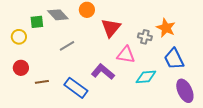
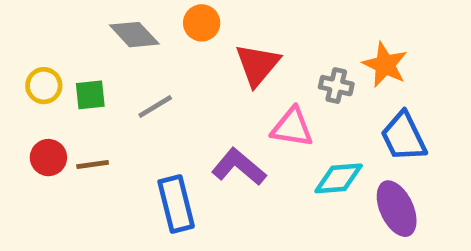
green square: (37, 22) -> (90, 95), moved
brown line: (42, 82) -> (93, 164), moved
blue rectangle: (76, 88) -> (176, 204), turned 40
purple ellipse: (185, 91) -> (397, 209), moved

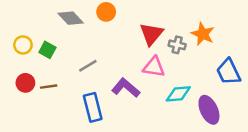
red triangle: (257, 65) -> (151, 34), moved
green square: (90, 95) -> (47, 50), turned 35
gray line: (155, 106) -> (88, 66), moved
blue trapezoid: (404, 137) -> (228, 72), moved

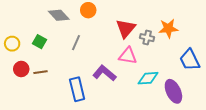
orange star: (203, 34) -> (168, 28), turned -30
yellow circle: (23, 45) -> (12, 44), moved
gray line: (88, 66) -> (76, 43), moved, turned -35

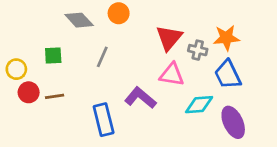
green square: (39, 42) -> (53, 56), turned -32
yellow circle: (12, 44) -> (16, 69), moved
blue trapezoid: (190, 60) -> (228, 75), moved

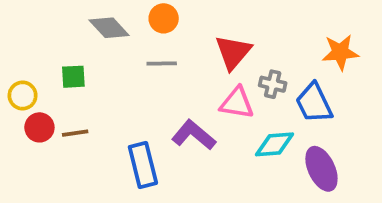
orange star: (226, 38) -> (340, 52), moved
gray cross: (198, 50) -> (273, 84), moved
gray line: (102, 57) -> (162, 64), moved, turned 65

